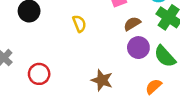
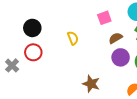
red circle: (39, 74) -> (33, 52), moved

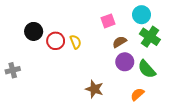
red circle: (33, 52) -> (56, 41), moved
gray cross: (12, 65) -> (13, 70), turned 32

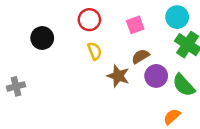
red circle: (56, 41) -> (89, 20), moved
brown semicircle: (120, 42) -> (140, 56), moved
brown star: (94, 89) -> (118, 76), moved

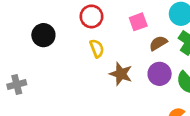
brown semicircle: (140, 56) -> (158, 43), moved

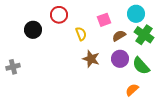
red circle: (91, 16) -> (59, 15), moved
yellow semicircle: (97, 48) -> (81, 34), moved

